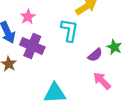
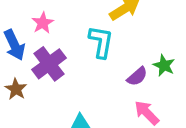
purple cross: (32, 46) -> (49, 64), turned 30

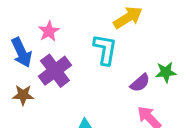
green star: (164, 65) -> (166, 72), turned -30
brown star: (16, 89) -> (23, 95), turned -30

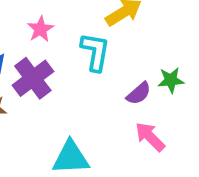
pink star: (49, 31) -> (40, 29), moved

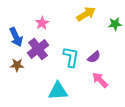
cyan L-shape: (95, 52) -> (71, 57), moved
green star: (171, 80) -> (115, 24), moved

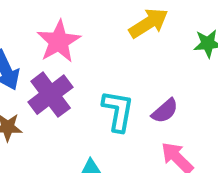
pink star: (42, 23) -> (59, 41), size x1.5

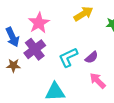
cyan L-shape: (118, 111) -> (68, 57), turned -125

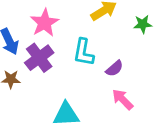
cyan L-shape: (68, 57) -> (84, 52), moved, turned -55

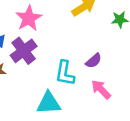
cyan L-shape: (84, 52) -> (65, 73), moved

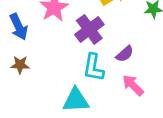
purple cross: (24, 51) -> (89, 29), moved

